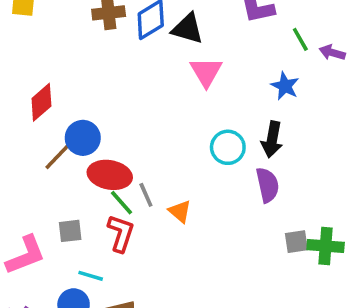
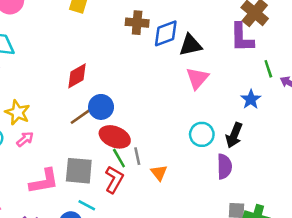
black triangle: (188, 29) -> (190, 45), turned -40
gray square: (70, 231) -> (79, 171), size x1.6

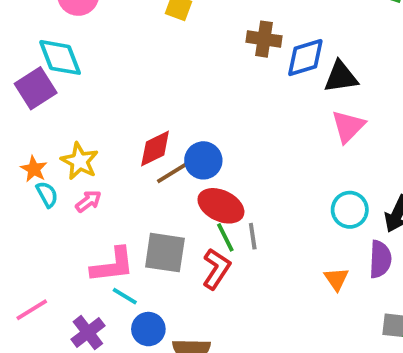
red diamond: (77, 76) -> (155, 149), moved
orange triangle: (159, 173) -> (336, 279), moved
cyan line: (87, 205) -> (125, 296), moved

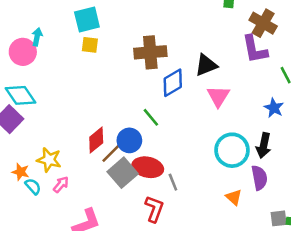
brown cross: (264, 39) -> (150, 52), size x1.4
blue diamond: (305, 58) -> (173, 83), moved
cyan circle: (350, 210) -> (232, 150), size x1.4
green line: (225, 237) -> (151, 117), moved
gray square: (165, 253) -> (123, 173), moved, turned -36

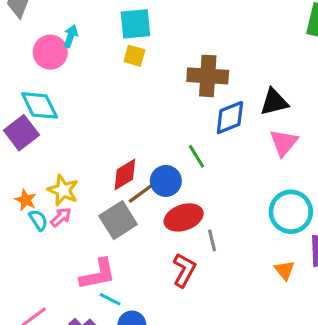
red ellipse: (148, 167) -> (184, 217), turned -40
gray square: (123, 173) -> (118, 220), moved
pink arrow: (61, 184) -> (61, 217), moved

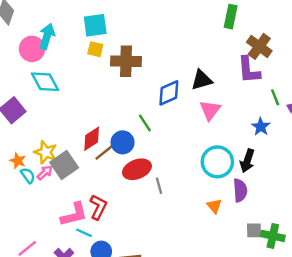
cyan arrow: (71, 36) -> (47, 36), size x1.5
brown cross: (208, 76) -> (126, 61), moved
cyan diamond: (40, 105) -> (45, 82), moved
gray square: (118, 220) -> (64, 165), moved
red L-shape: (184, 270) -> (98, 207), moved

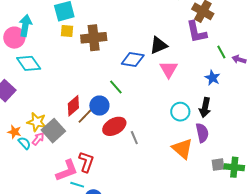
blue diamond: (169, 93) -> (133, 60), turned 40
cyan circle: (217, 162) -> (180, 112), size x0.7
orange triangle: (214, 206) -> (182, 149), size x1.6

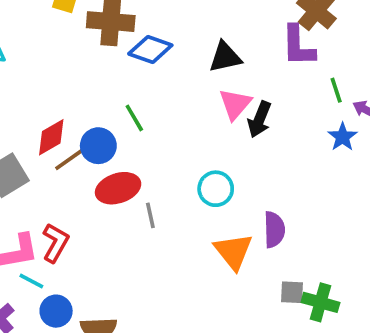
blue diamond: (133, 60) -> (150, 49), moved
blue star: (213, 78) -> (343, 137), moved
black arrow: (205, 108) -> (259, 119), moved
cyan circle: (180, 112) -> (216, 189), moved

